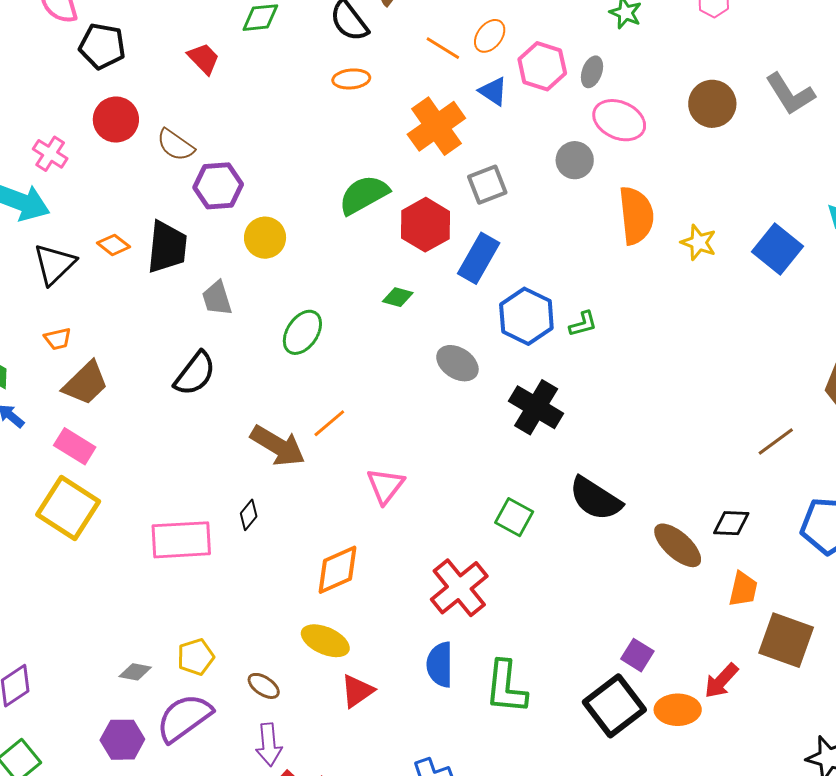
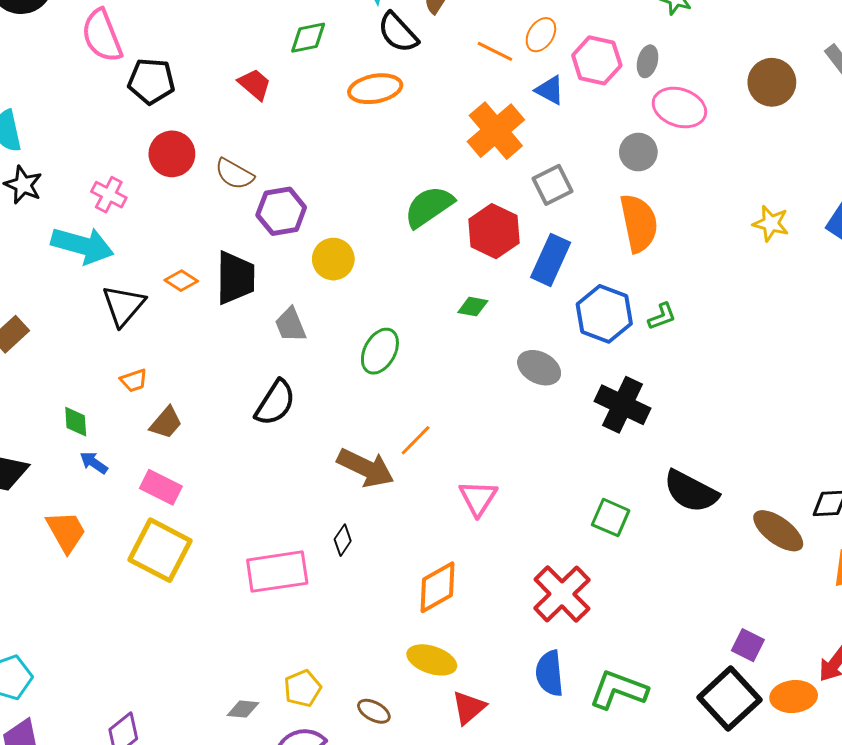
orange ellipse: (351, 79) -> (375, 89), moved, size x1.4
orange semicircle: (636, 215) -> (639, 223), moved
brown trapezoid: (86, 383) -> (166, 423), size x0.7
green L-shape: (506, 687) -> (618, 690), turned 110

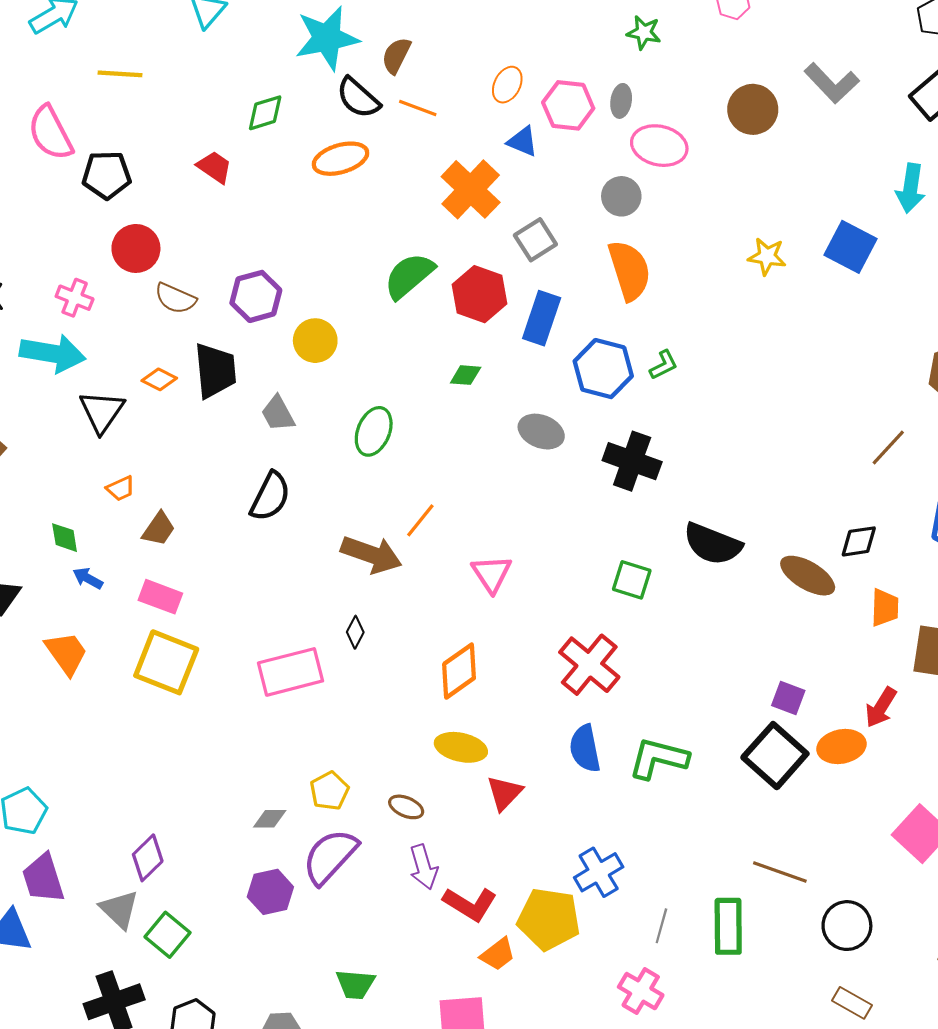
orange line: (495, 51) -> (418, 108), moved
brown semicircle: (234, 174) -> (175, 298), moved

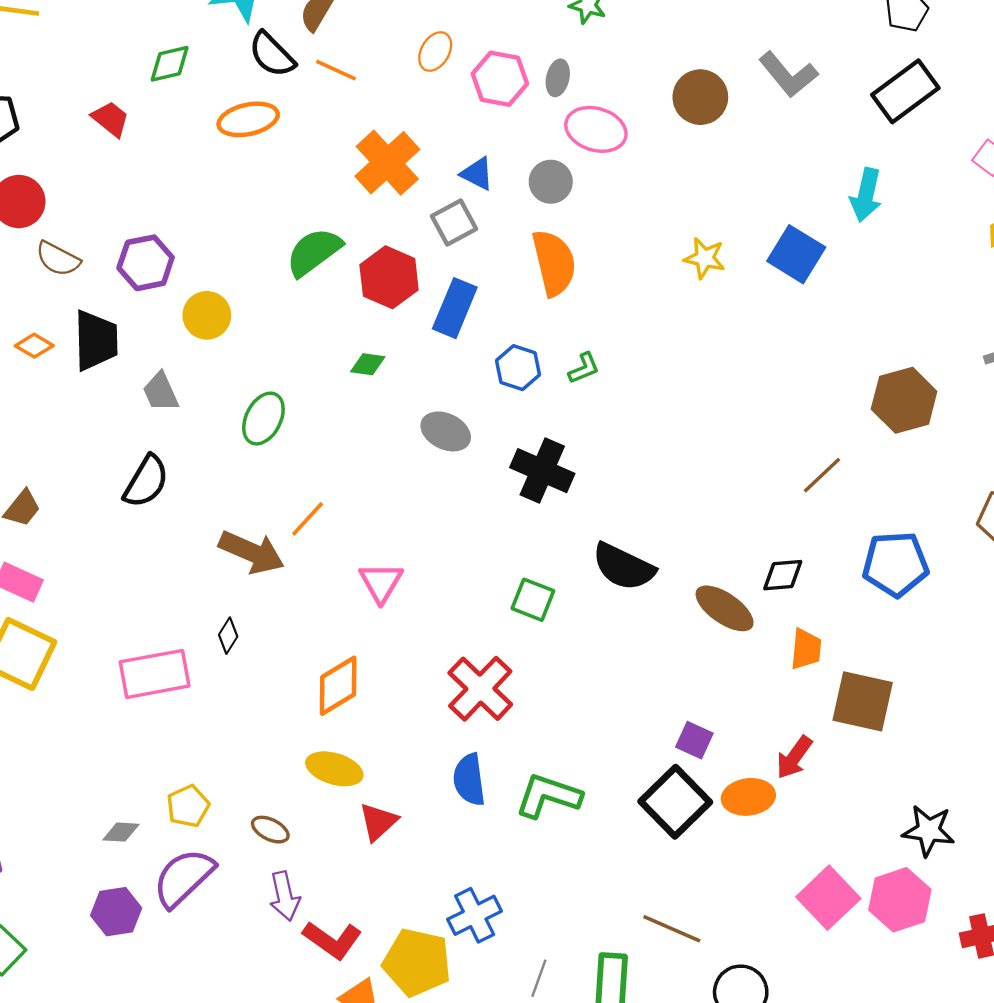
blue triangle: (522, 141) -> (477, 174), moved
blue hexagon: (603, 369) -> (518, 368), size x0.7

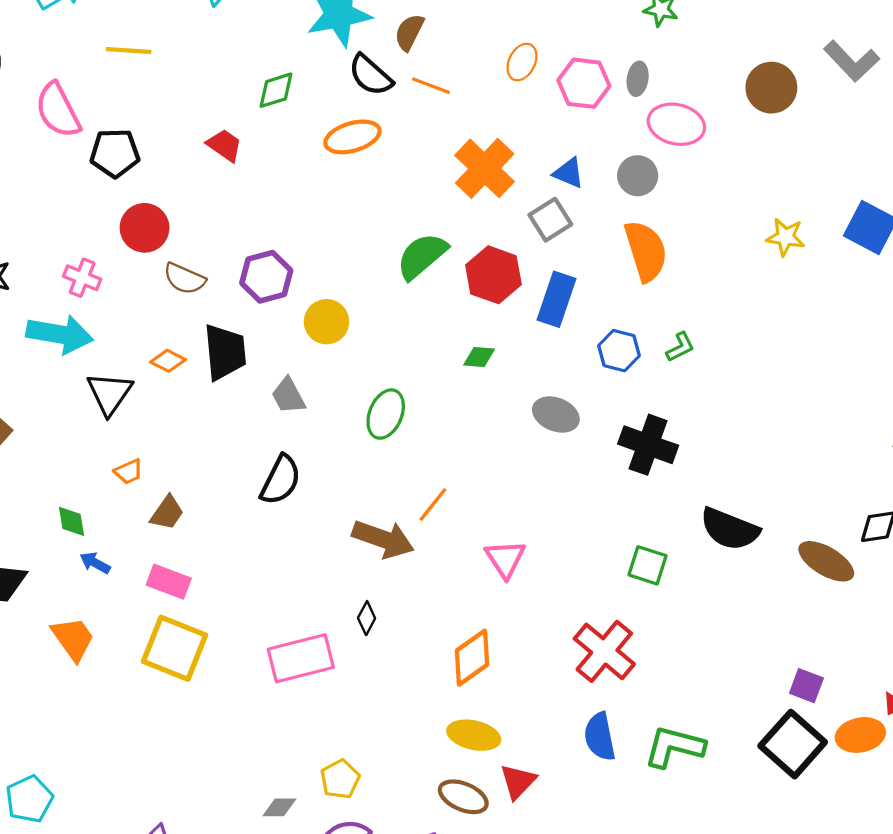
brown ellipse: (270, 830) -> (463, 797), moved, size x1.4

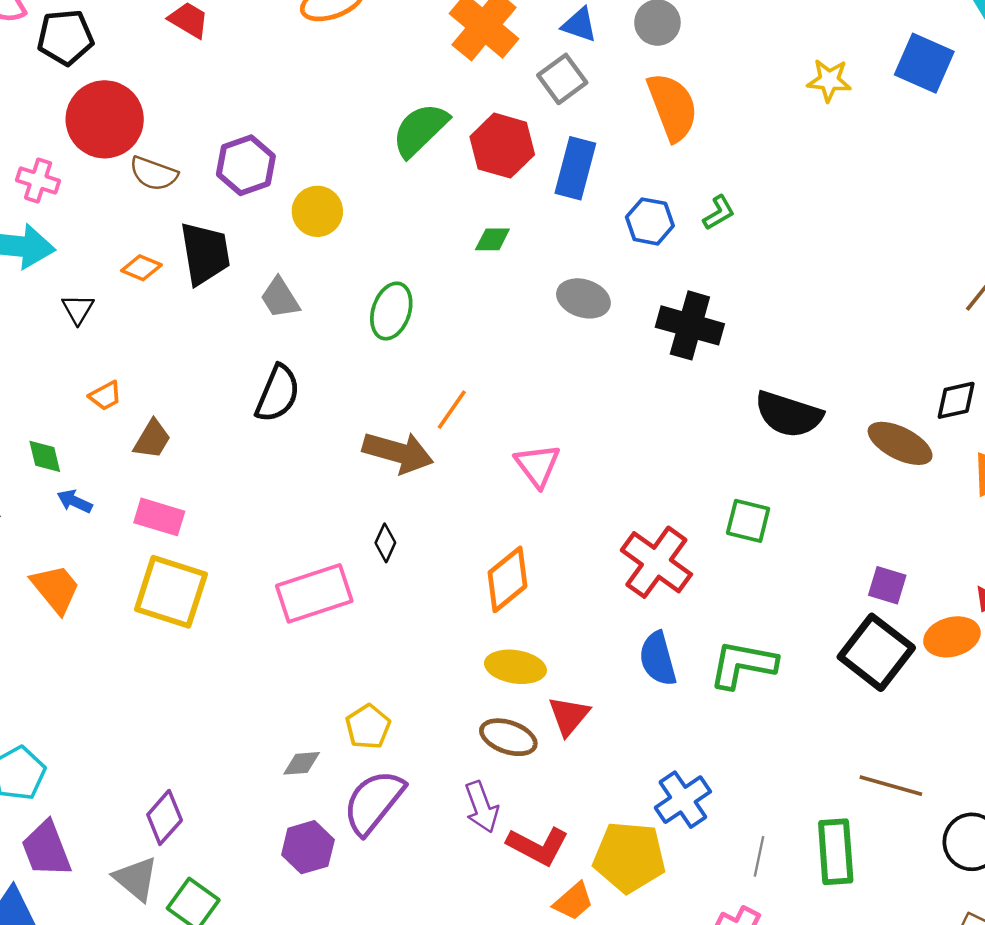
red circle: (145, 228) -> (105, 119), size x1.4
black triangle: (109, 393) -> (78, 309), size x0.6
green square: (648, 565) -> (748, 521), moved

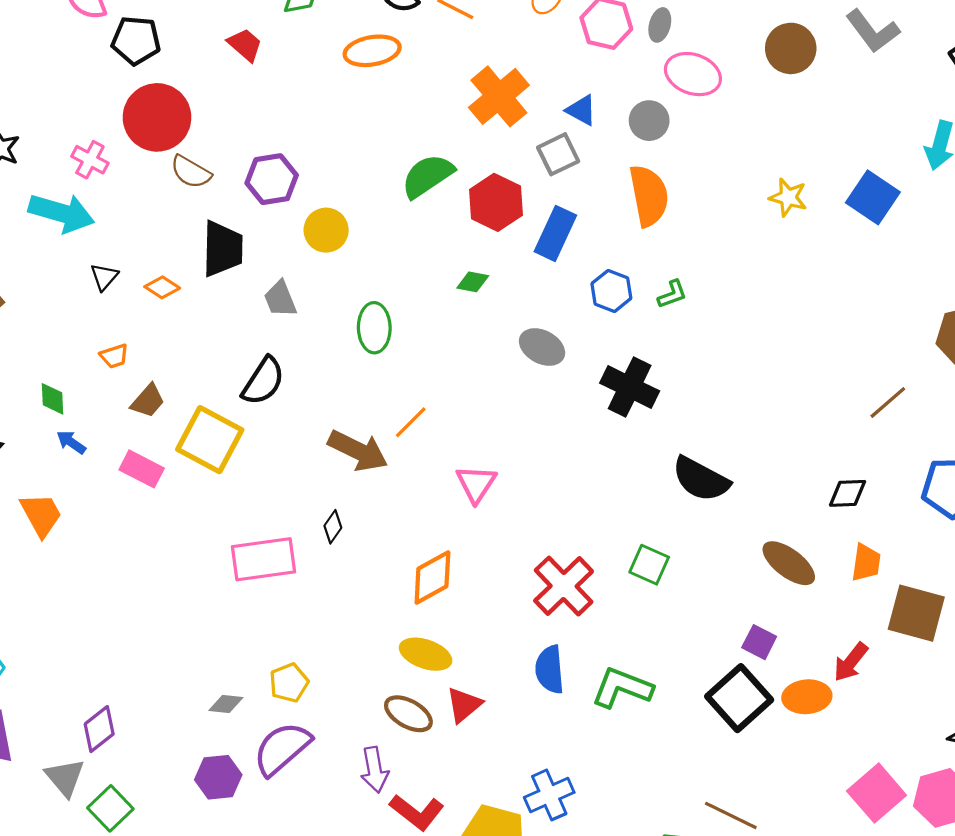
orange diamond: (141, 268) -> (162, 287), moved
green ellipse: (391, 311) -> (374, 328), turned -30
brown ellipse: (900, 443) -> (789, 563), moved
yellow square: (171, 592) -> (210, 440), moved

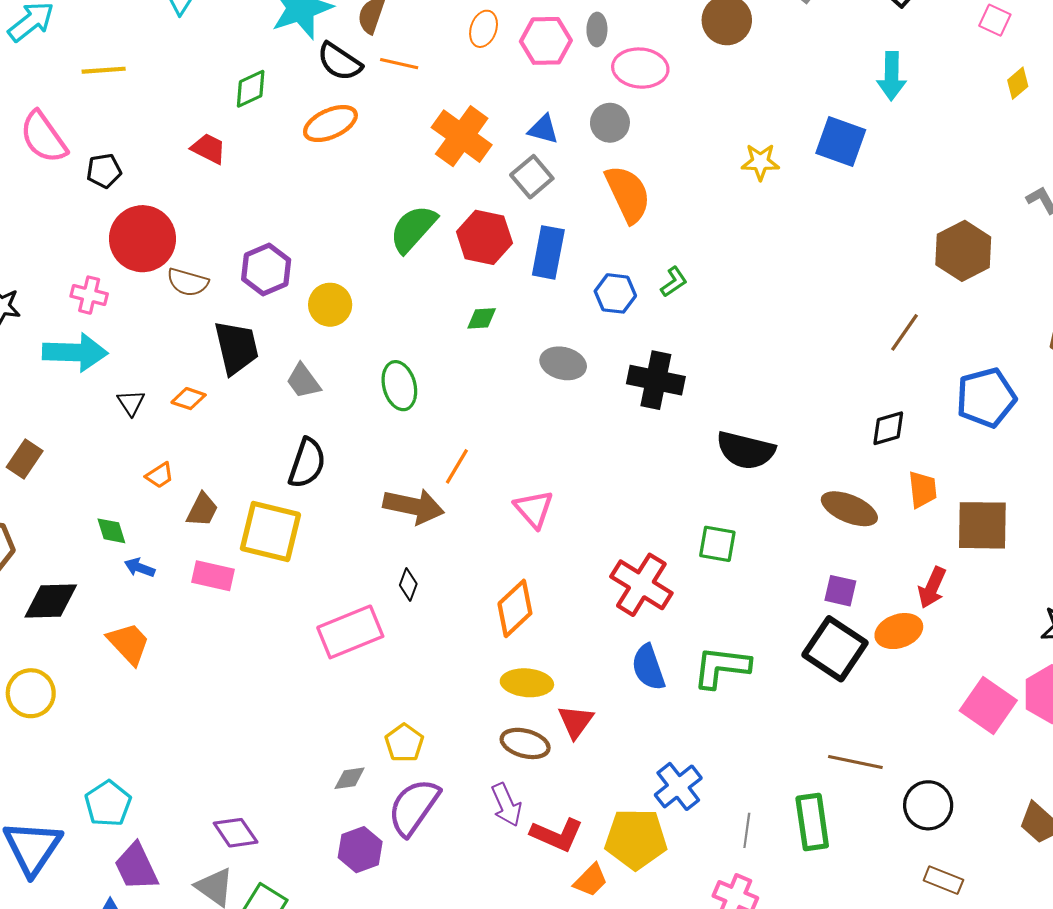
black pentagon: (136, 40) -> (104, 171), size x0.7
purple diamond: (99, 729) -> (236, 833), turned -72

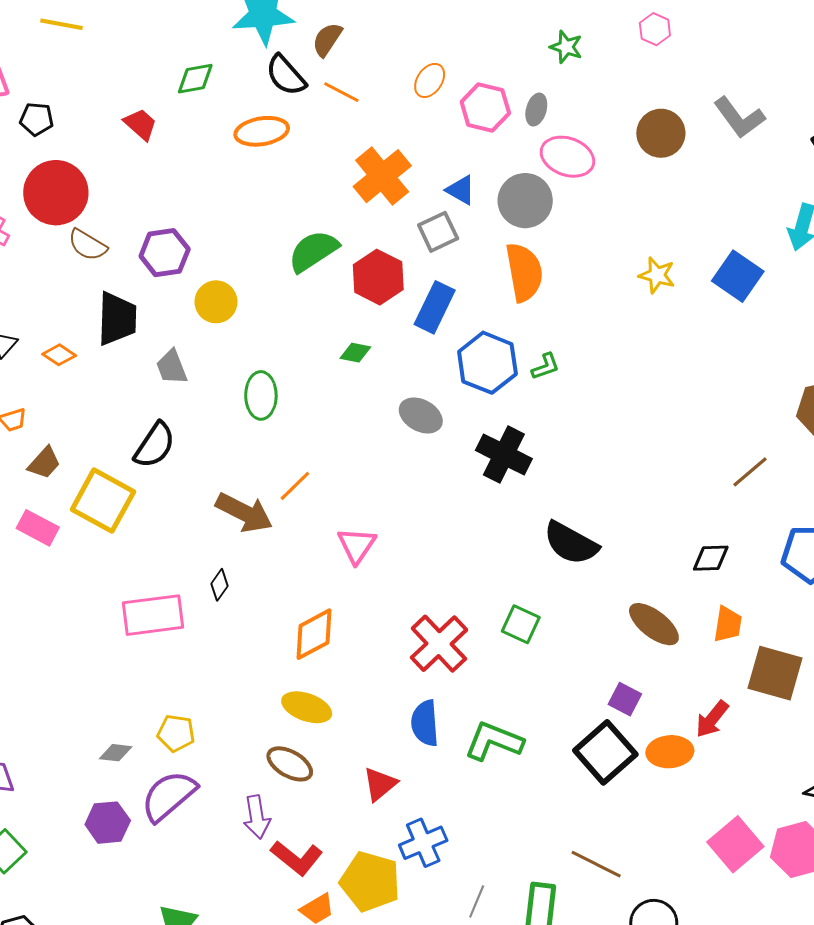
gray circle: (610, 123) -> (525, 201), size x1.4
blue hexagon: (615, 293) -> (487, 363), size x1.5
red triangle: (576, 722) -> (380, 784), moved
yellow pentagon: (404, 743) -> (176, 733), turned 30

